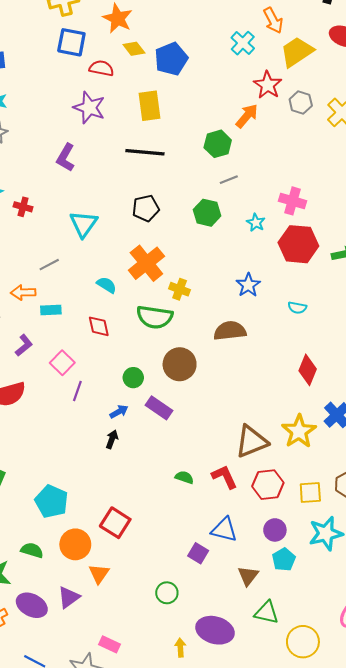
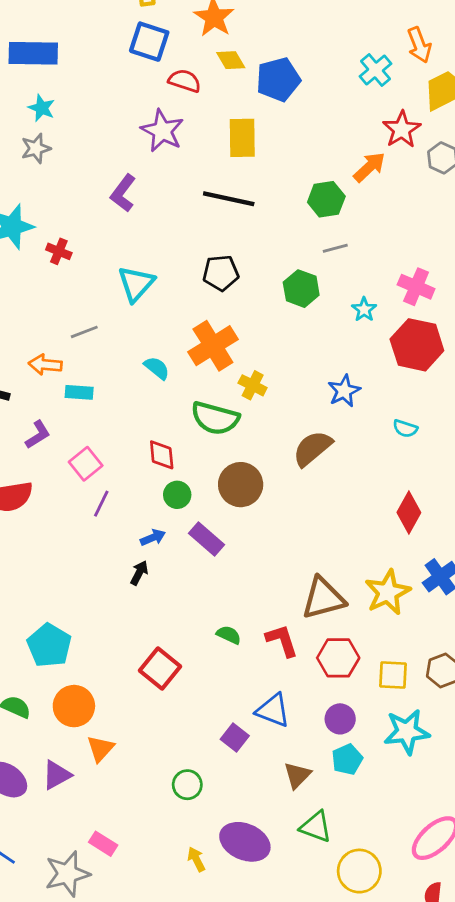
red diamond: (99, 326) -> (162, 455), moved
brown semicircle: (230, 331) -> (312, 448), turned -40
red square: (115, 523) -> (160, 669), moved
yellow arrow: (180, 648) -> (196, 859), turned -30

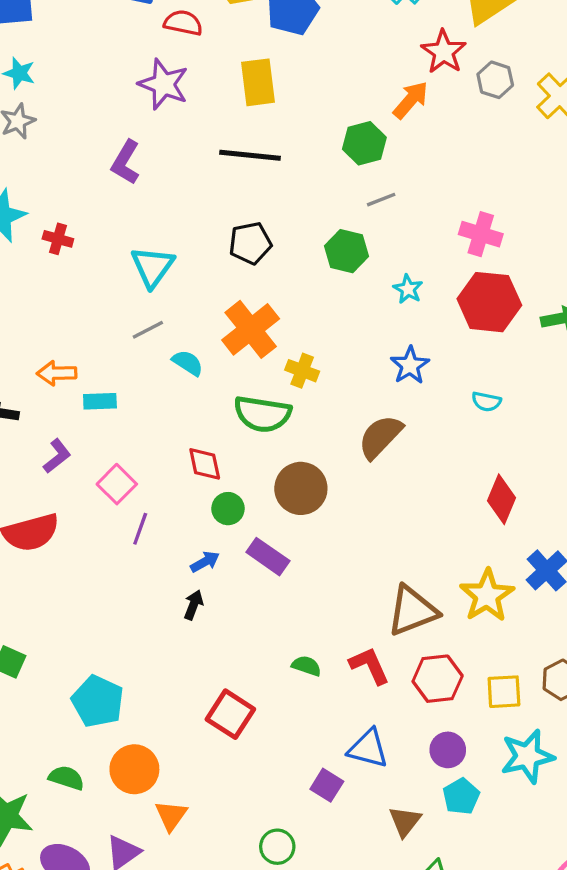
cyan star: (364, 309) -> (408, 289), moved
gray line: (84, 332) -> (148, 330), moved

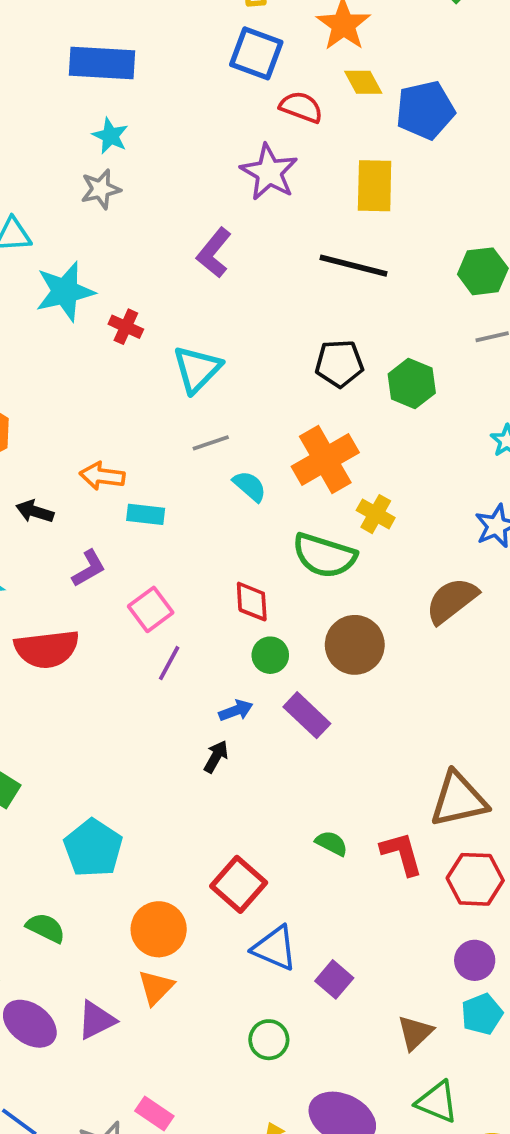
green hexagon: (347, 251) -> (412, 383), moved
cyan triangle: (153, 267) -> (197, 369), moved
blue triangle: (368, 749) -> (275, 948), moved
orange circle: (134, 769) -> (159, 929), moved

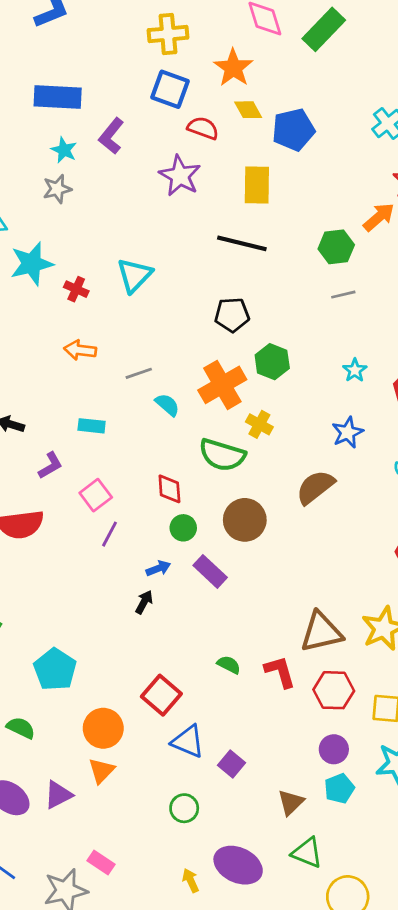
purple L-shape: (214, 253) -> (111, 136), moved
cyan triangle: (197, 369) -> (134, 275), moved
green hexagon: (412, 383) -> (272, 362), moved
orange arrow: (102, 476) -> (80, 350), moved

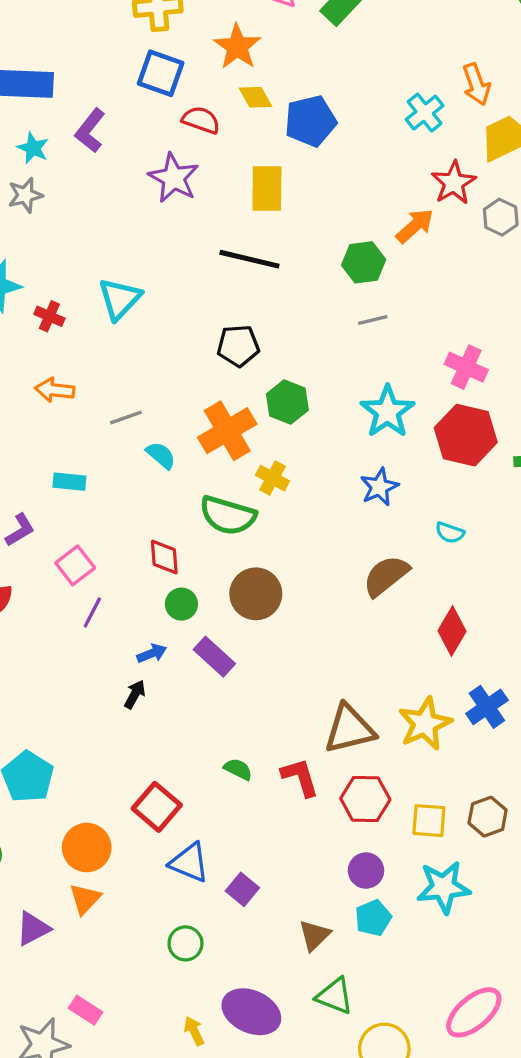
cyan star: (355, 370) -> (387, 412), size x1.8
brown semicircle: (315, 487) -> (386, 576), moved

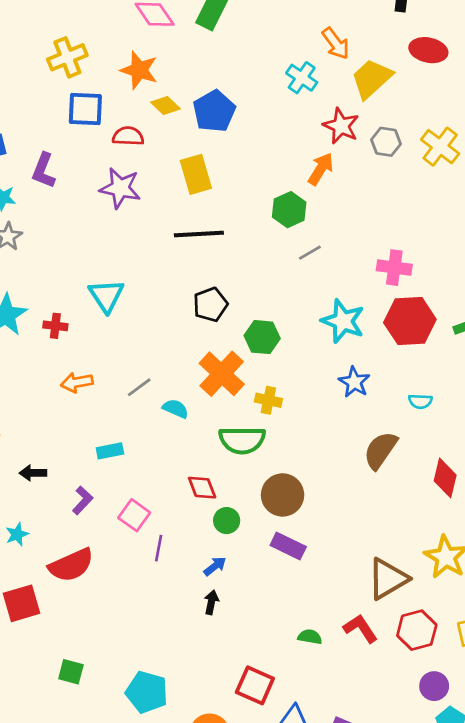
purple rectangle: (214, 657) -> (288, 546), moved

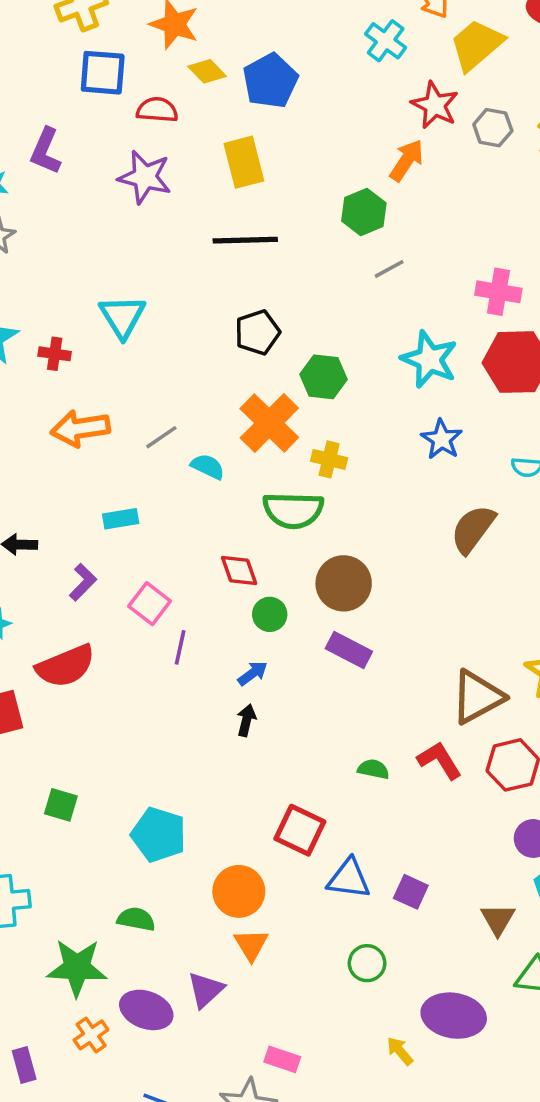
orange arrow: (77, 382) -> (80, 428), size x1.4

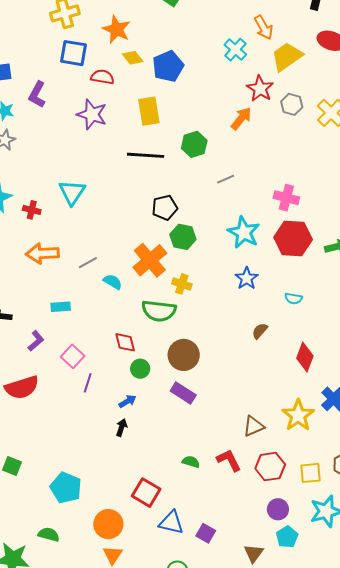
green hexagon: (364, 212) -> (194, 144), moved
black pentagon: (257, 332) -> (165, 208), moved
brown semicircle: (473, 529) -> (260, 331), size x0.6
brown triangle: (477, 697) -> (254, 426), size x0.7

